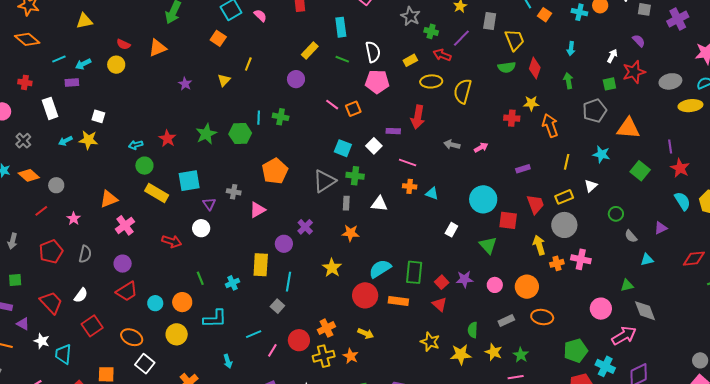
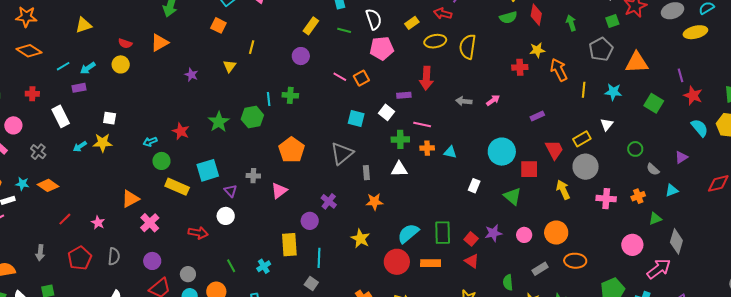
yellow line: (567, 162) -> (584, 90), moved
green cross: (355, 176) -> (400, 139), moved
gray circle: (56, 185) -> (188, 274), moved
orange cross: (557, 263) -> (638, 196), moved
gray diamond: (645, 311) -> (676, 241), turned 45

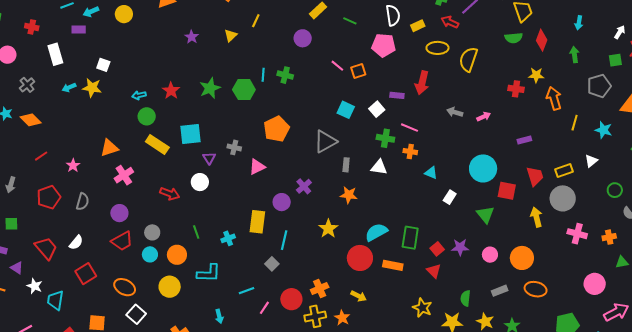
white semicircle: (374, 19) -> (393, 15), moved
cyan triangle: (450, 152) -> (431, 173), moved

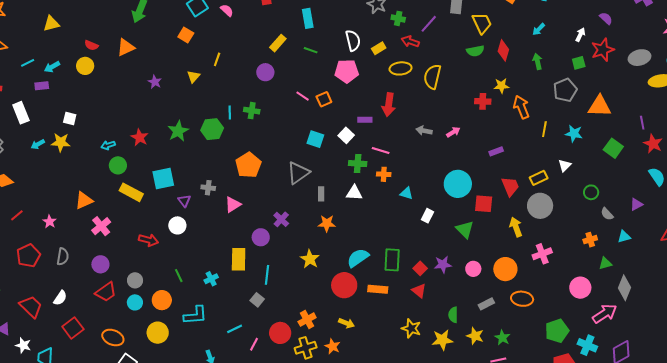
cyan arrow: (579, 23) -> (539, 29), turned 40
pink cross: (577, 234) -> (542, 254), moved, turned -30

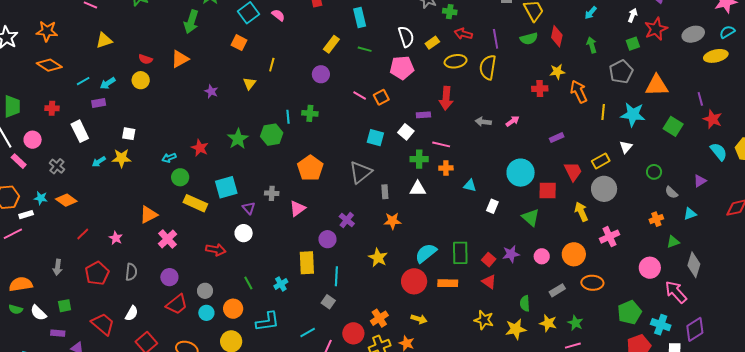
purple line: (429, 24) -> (496, 39), moved, turned -48
cyan star: (574, 134) -> (633, 114), size x1.4
pink arrow: (605, 314) -> (676, 292), turned -95

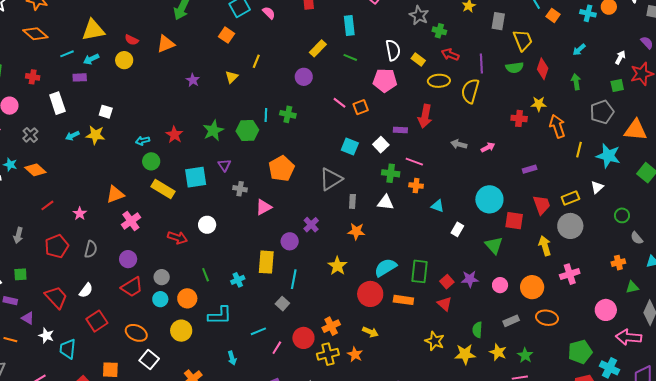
yellow triangle: (104, 40) -> (93, 30), moved, size x1.4
yellow rectangle: (432, 43) -> (418, 59), turned 64
purple triangle: (249, 208) -> (224, 165), moved
pink arrow: (676, 292) -> (629, 337), turned -50

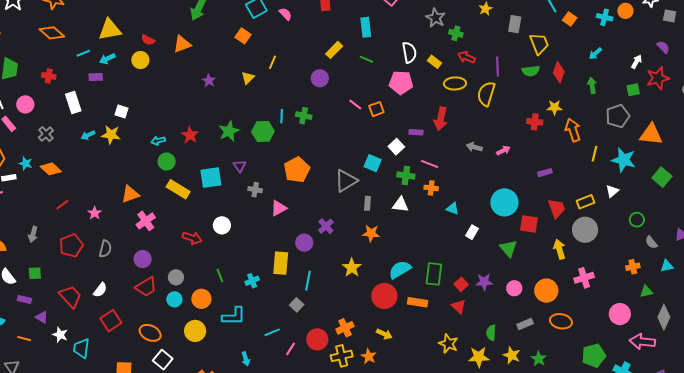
cyan square: (350, 146) -> (373, 163), moved

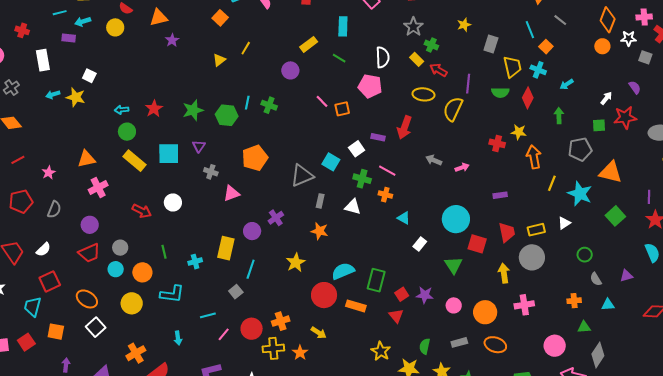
cyan cross: (605, 17) -> (538, 70), moved
yellow rectangle: (435, 62) -> (417, 59), moved
purple star: (209, 81) -> (172, 40), moved
cyan trapezoid: (81, 348) -> (33, 307), moved

